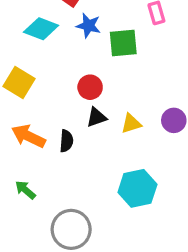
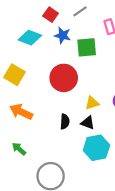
red circle: (90, 87) -> (64, 78), size x1.6
black triangle: (96, 117) -> (88, 123), moved, turned 40
black semicircle: (66, 141) -> (65, 122), moved

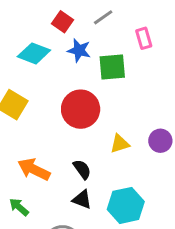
orange arrow: (21, 112) -> (34, 169), moved
black semicircle: (65, 122) -> (82, 169), turned -40
black triangle: (88, 123) -> (82, 199), moved

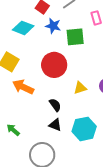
orange arrow: (34, 169) -> (23, 87), moved

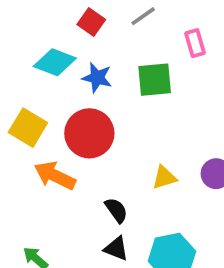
blue star: (53, 26) -> (97, 78), moved
red circle: (54, 65) -> (89, 133), moved

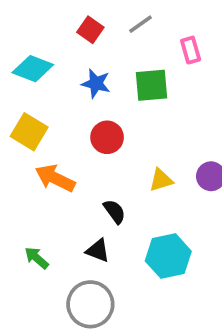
cyan diamond: (55, 62) -> (33, 69), moved
red circle: (89, 133) -> (107, 137), moved, size x0.7
black triangle: (116, 249) -> (98, 250), moved

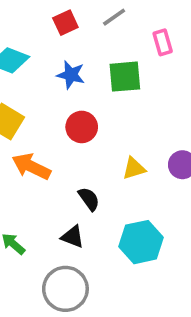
red square: (90, 30) -> (65, 23), turned 30

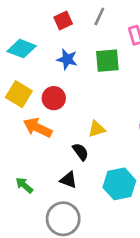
gray line: (114, 17) -> (99, 16), turned -30
red circle: (82, 127) -> (54, 98), moved
yellow triangle: (134, 168) -> (97, 129), moved

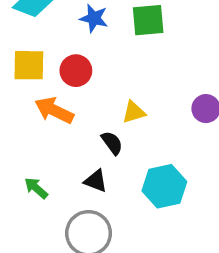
yellow square: (19, 94) -> (29, 65), turned -30

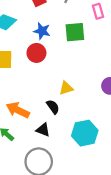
red circle: (76, 71) -> (36, 53), moved
orange arrow: (54, 110) -> (18, 110), moved

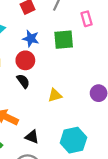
black semicircle: (53, 107) -> (23, 81), moved

